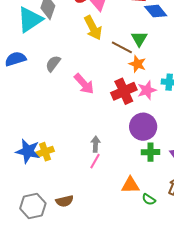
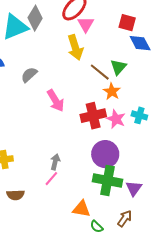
pink star: (147, 90) -> (116, 119), turned 30
green cross: (150, 152) -> (107, 180), size x1.6
brown semicircle: (65, 201) -> (15, 195), moved

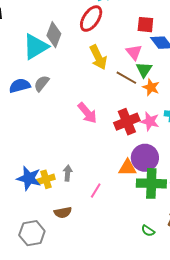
pink triangle: (86, 24) -> (134, 52), moved
gray semicircle: (29, 75) -> (42, 83), moved
orange star: (112, 91) -> (151, 87), moved
gray arrow: (55, 162) -> (68, 173), moved
orange triangle: (81, 209) -> (127, 168), moved

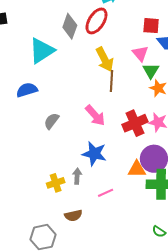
gray diamond: (54, 35) -> (70, 26), moved
brown line: (126, 78) -> (111, 81), moved, turned 65
gray semicircle: (42, 83) -> (52, 121), moved
blue star: (29, 178) -> (94, 154), moved
pink line: (96, 191) -> (106, 193), turned 35

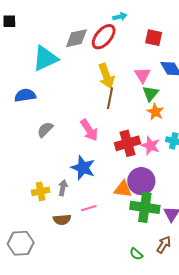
gray diamond: (70, 26) -> (76, 38), turned 50
red square: (151, 26) -> (154, 38), moved
brown semicircle: (73, 216) -> (62, 220), moved

